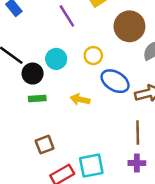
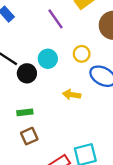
green rectangle: (37, 99) -> (25, 112), moved
brown square: (45, 145) -> (29, 136), moved

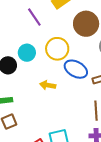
yellow circle: (82, 54) -> (57, 49), size x1.5

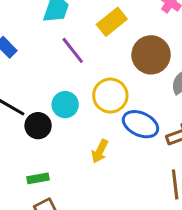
yellow arrow: (48, 85) -> (100, 151), turned -70

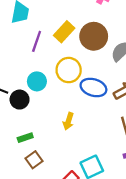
yellow rectangle: (112, 22) -> (64, 32), moved
purple line: (73, 50) -> (37, 41), turned 65
yellow arrow: (100, 151) -> (68, 121), moved

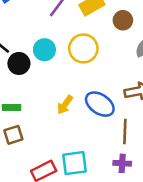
brown circle: (94, 36) -> (123, 20), size x0.6
blue ellipse: (93, 88) -> (100, 104), moved

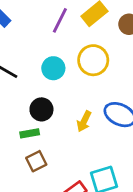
black circle: (19, 63) -> (41, 109), moved

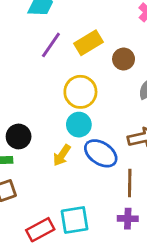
cyan circle: (53, 68) -> (79, 125), moved

